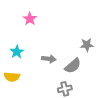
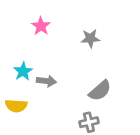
gray star: (87, 45) -> (90, 38), moved
gray arrow: (49, 59) -> (46, 81), moved

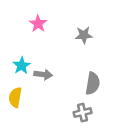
gray semicircle: (100, 91) -> (93, 83), turned -40
yellow semicircle: (16, 106) -> (15, 97), turned 96

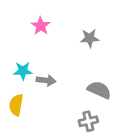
cyan star: (22, 66) -> (23, 71), turned 30
gray semicircle: (93, 83) -> (99, 90), turned -75

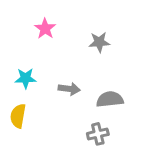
gray arrow: (46, 80) -> (69, 89), moved
gray semicircle: (99, 90) -> (110, 99), turned -30

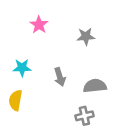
gray arrow: (69, 89) -> (60, 77), turned 66

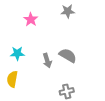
gray star: (86, 36) -> (68, 11), moved
gray semicircle: (95, 86) -> (68, 55), moved, turned 36

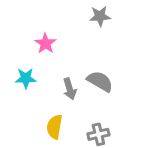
pink star: (31, 19) -> (45, 43), moved
yellow semicircle: (12, 79) -> (54, 127), moved

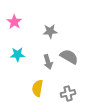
gray star: (100, 16) -> (50, 31), moved
pink star: (45, 43) -> (14, 22), moved

